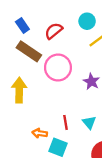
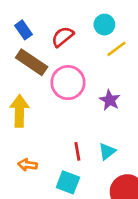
cyan triangle: (89, 122) -> (107, 151), turned 32
orange arrow: (40, 133) -> (28, 165), moved

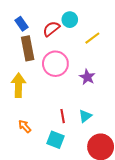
cyan circle: (104, 25) -> (70, 20), moved
brown rectangle: (32, 62) -> (28, 48), turned 45
orange arrow: (28, 165) -> (25, 126), turned 40

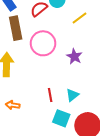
orange arrow: (25, 126) -> (13, 105), turned -40
cyan square: (55, 140) -> (61, 118), moved

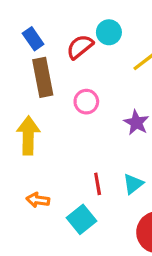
pink circle: (43, 43) -> (86, 102), size x0.6
cyan square: (61, 118) -> (81, 219), moved, turned 30

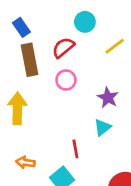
red semicircle: (80, 47) -> (63, 48), moved
cyan triangle: (133, 184) -> (102, 127), moved

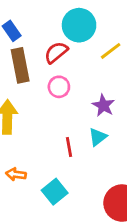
cyan circle: (85, 22) -> (79, 25), size x1.5
red line: (75, 149) -> (69, 147), moved

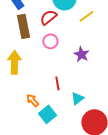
cyan triangle: (98, 137) -> (77, 98), moved
orange arrow: (16, 174) -> (32, 100), moved, turned 40

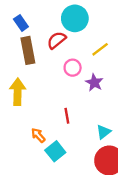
yellow line: (86, 16) -> (100, 49), moved
pink circle: (50, 41) -> (73, 68), moved
cyan triangle: (77, 98) -> (103, 132), moved

